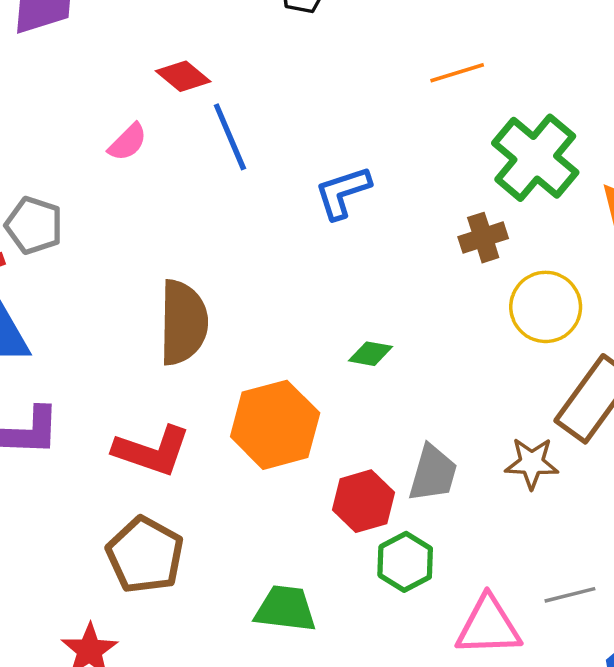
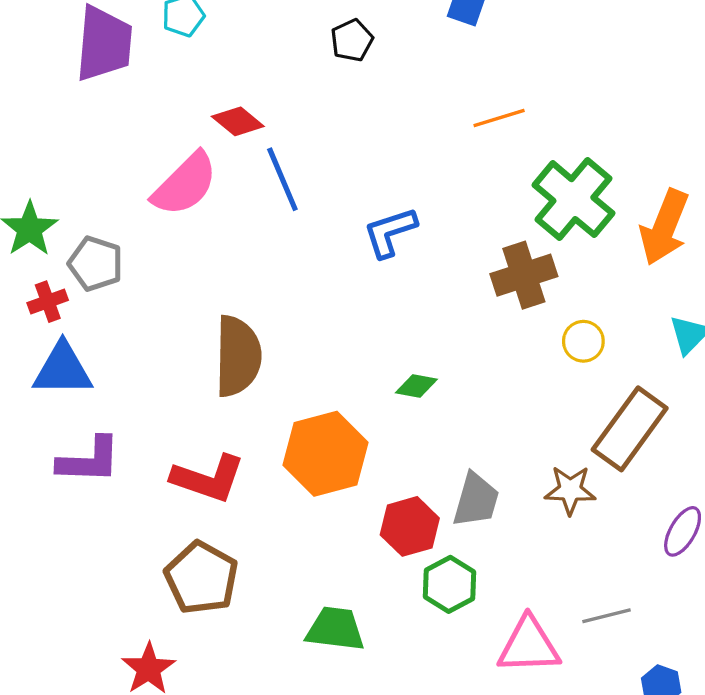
pink semicircle: (128, 142) -> (185, 184), size x1.8
brown cross: (483, 238) -> (524, 275), size x1.4
yellow circle: (546, 307) -> (583, 341), size x0.6

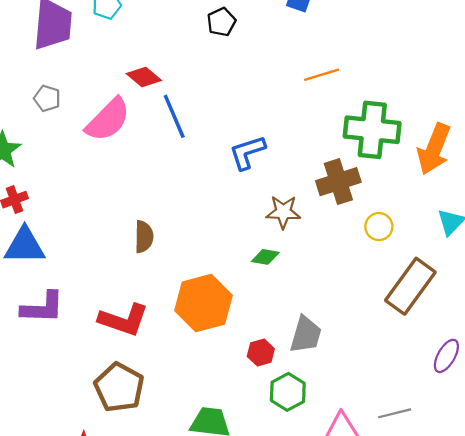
green cross: (573, 199) -> (372, 130), turned -34
gray pentagon: (96, 264) -> (47, 98), moved, size x0.7
brown semicircle: (238, 356) -> (144, 237), size x0.6
brown star: (570, 490) -> (283, 212), moved
red hexagon: (410, 526) -> (261, 353), size x0.7

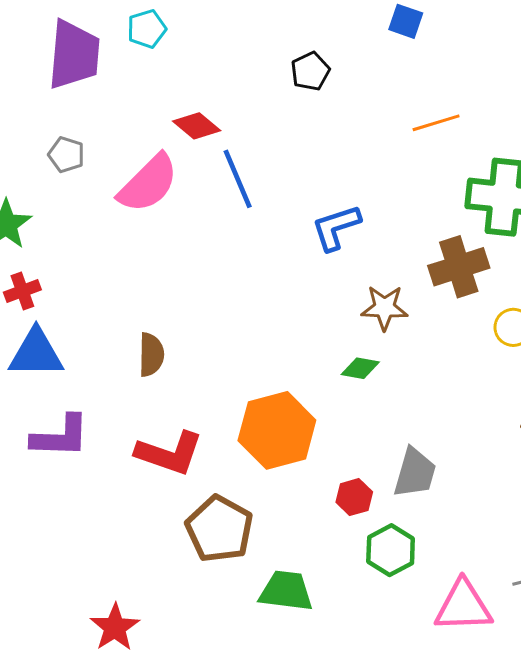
black pentagon: (221, 22) -> (310, 71), moved
brown semicircle: (144, 237) -> (151, 355), moved
brown pentagon: (119, 387) -> (219, 529), moved

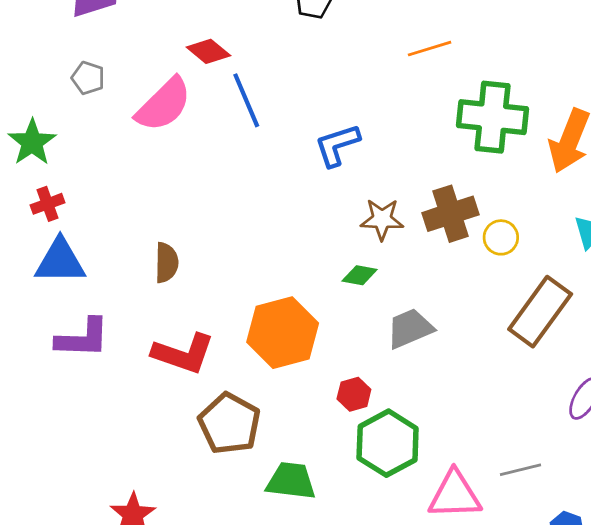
brown cross: (459, 267) -> (451, 214), moved
gray trapezoid: (415, 473) -> (410, 328), moved, turned -129
green hexagon: (391, 550) -> (388, 443), size x1.4

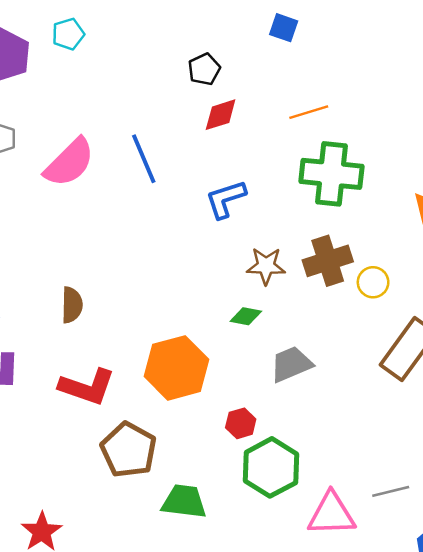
red diamond: (208, 51) -> (221, 115), moved, turned -57
green cross: (493, 117) -> (331, 174), moved

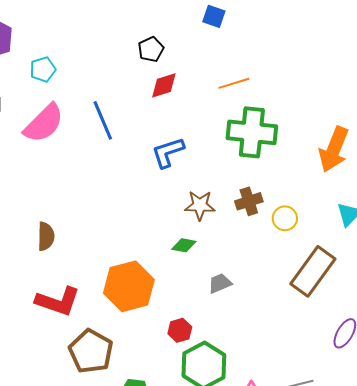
cyan pentagon: (68, 34) -> (43, 69), moved
brown cross: (328, 261) -> (249, 201), size x0.7
gray trapezoid: (291, 364) -> (220, 283), size x0.7

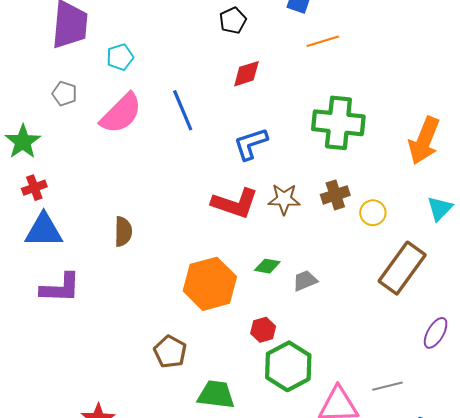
black pentagon: (151, 49) -> (233, 20), moved
orange line: (234, 83) -> (323, 41), moved
green diamond: (184, 245) -> (267, 266), moved
red L-shape: (58, 301) -> (235, 203), moved
brown pentagon: (91, 351) -> (170, 352), size x0.7

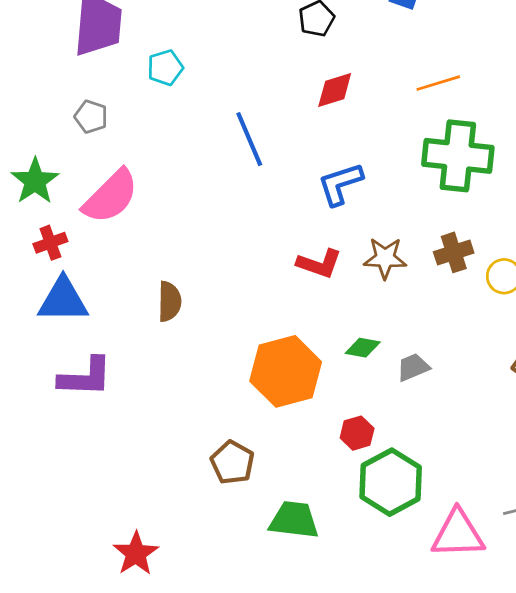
orange line: (323, 41) -> (438, 83), moved
pink semicircle: (121, 113) -> (111, 196), moved
red L-shape: (235, 203) -> (319, 264), size x0.7

